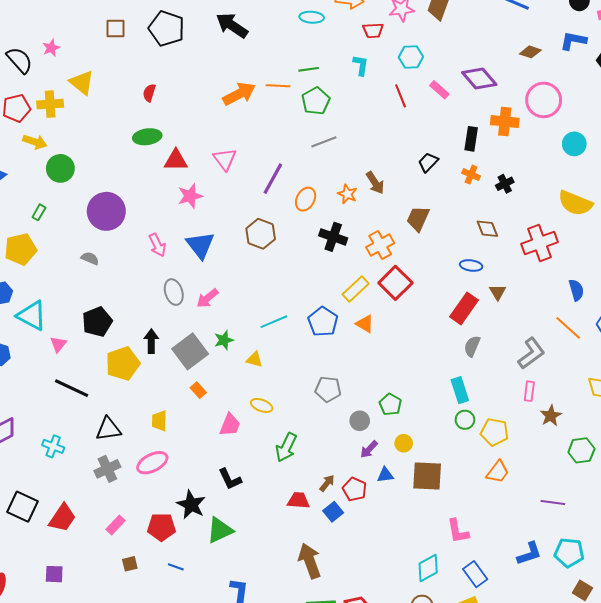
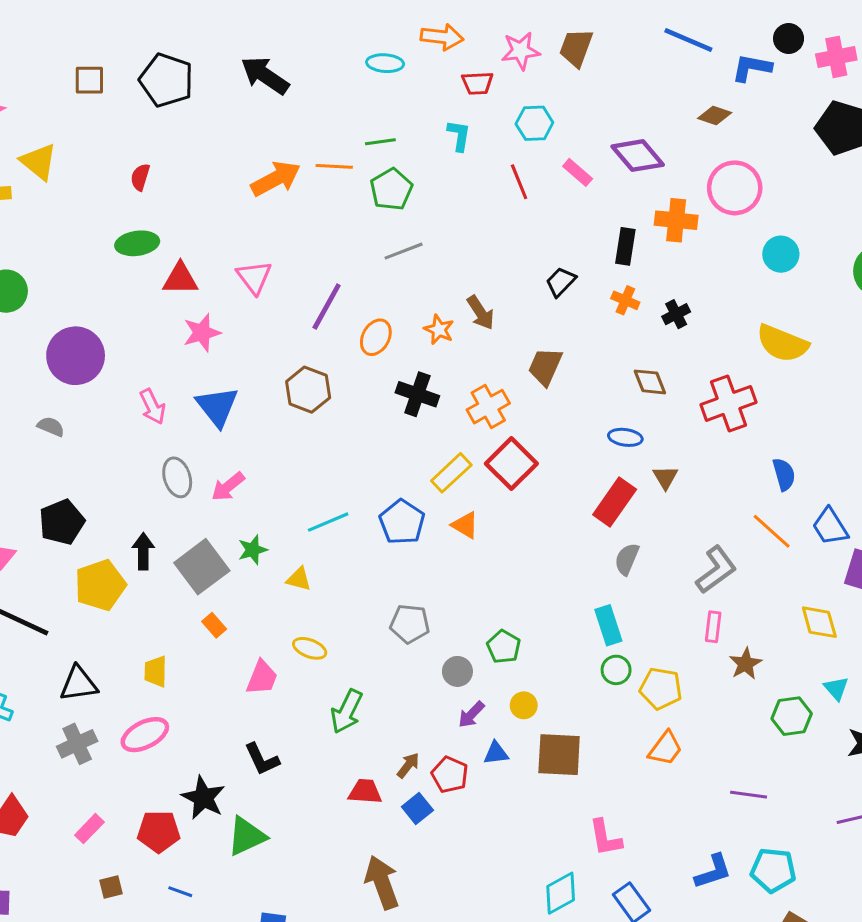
blue L-shape: (573, 41) -> (752, 68), moved

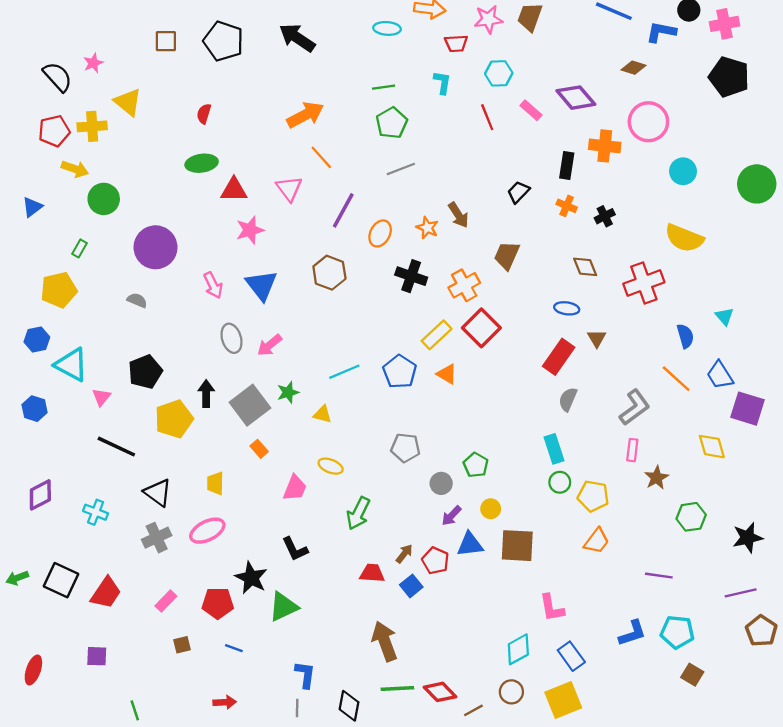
orange line: (334, 166) -> (321, 157), moved, turned 45
black triangle: (79, 684) -> (158, 493), turned 44
cyan triangle: (836, 688) -> (724, 316), moved
blue triangle: (496, 753) -> (470, 544), size x1.4

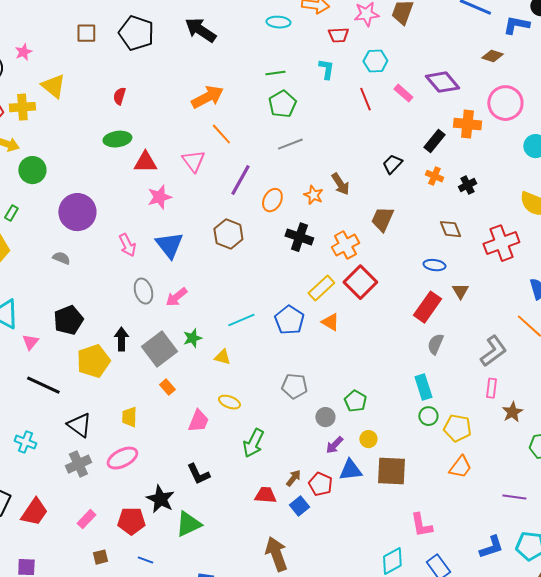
black rectangle: (567, 166) -> (434, 141), turned 30

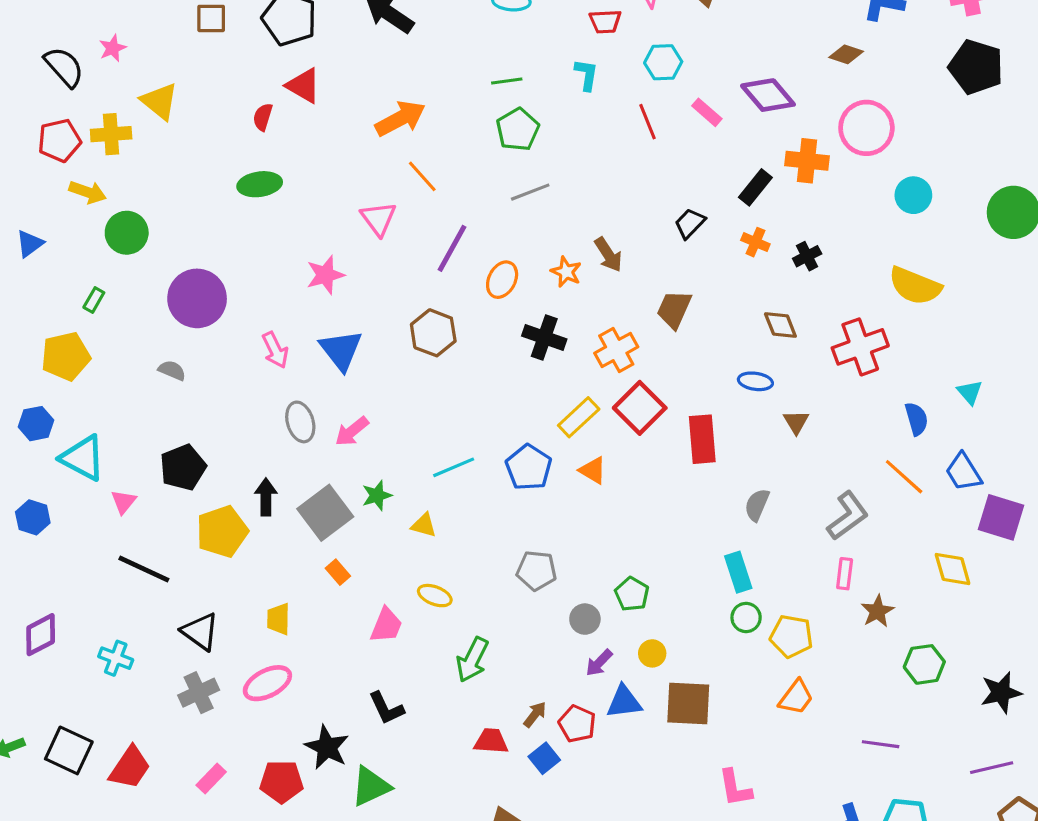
red triangle: (145, 162) -> (303, 86), moved, turned 30
red rectangle: (427, 307) -> (702, 439), moved, turned -40

